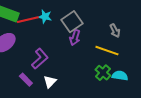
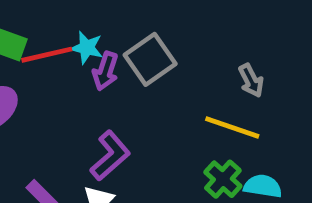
purple arrow: (75, 38) -> (105, 71), moved
purple L-shape: (40, 59) -> (110, 156), moved

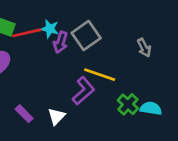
yellow line: (232, 127) -> (100, 75), moved
purple L-shape: (110, 156) -> (83, 91), moved

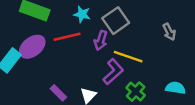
red line: (27, 33) -> (67, 37), moved
purple arrow: (61, 42) -> (101, 40), moved
green cross: (128, 104) -> (136, 92), moved

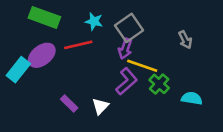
purple arrow: (101, 40) -> (125, 49), moved
green cross: (136, 92) -> (159, 84), moved

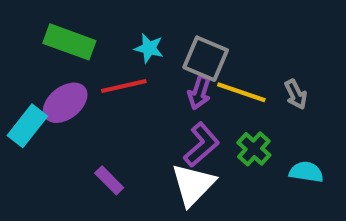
gray square: (129, 28) -> (206, 59), turned -32
gray arrow: (185, 40) -> (296, 94), moved
yellow line: (142, 66) -> (241, 92), moved
white triangle: (100, 106) -> (193, 185), moved, size x1.6

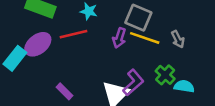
gray square: (206, 59) -> (138, 18), moved
purple L-shape: (201, 145) -> (133, 82), moved
green cross: (254, 149) -> (165, 75), moved

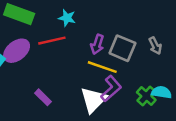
gray square: (138, 18) -> (122, 48), moved
yellow line: (145, 38) -> (102, 67), moved
green cross: (165, 75) -> (146, 96), moved

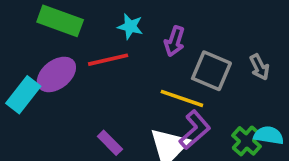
purple arrow: (97, 44) -> (175, 41), moved
purple rectangle: (43, 97) -> (110, 143), moved

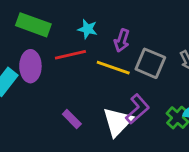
purple ellipse: (56, 74) -> (30, 66), turned -52
yellow line: (182, 98) -> (113, 68), moved

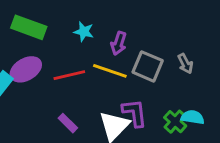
red line: (70, 55) -> (69, 75), moved
purple ellipse: (30, 66) -> (26, 69), turned 60
purple L-shape: (137, 109) -> (135, 113), turned -56

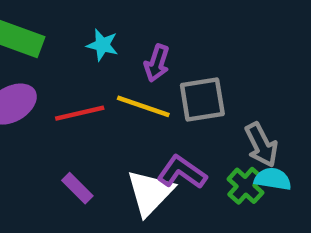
gray arrow: (185, 64) -> (261, 145), moved, size x1.4
gray square: (148, 66) -> (202, 99), turned -32
purple L-shape: (135, 113) -> (182, 172), turned -48

